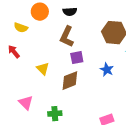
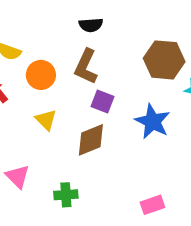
orange circle: (40, 12) -> (41, 75), moved
purple square: (77, 58) -> (103, 102), turned 32
blue star: (107, 70) -> (152, 122), size x1.5

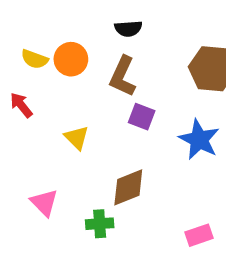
orange circle: (41, 75) -> (71, 59), moved
brown diamond: (91, 140) -> (128, 187), moved

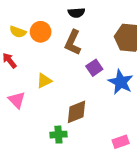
purple square: (142, 117) -> (94, 68), moved, turned 35
yellow triangle: (77, 138) -> (44, 81), turned 49
pink triangle: (44, 203) -> (17, 100), moved

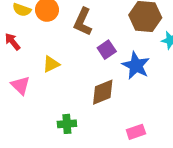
brown diamond: (76, 112) -> (103, 92), moved

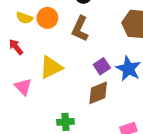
purple square: (107, 50) -> (102, 66), moved
yellow triangle: (51, 64) -> (51, 67), size x1.5

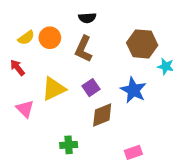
yellow semicircle: (24, 18) -> (26, 38), turned -56
purple square: (102, 66) -> (91, 88), moved

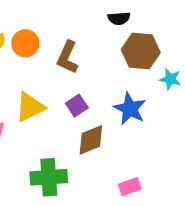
black semicircle: (87, 18) -> (119, 18), moved
green cross: (69, 145) -> (49, 177), size x1.6

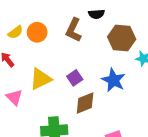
black semicircle: (119, 18) -> (96, 14), moved
brown L-shape: (67, 57) -> (74, 30), moved

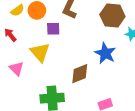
purple square: (75, 78) -> (53, 29), moved, turned 32
yellow triangle: (41, 79) -> (40, 52), turned -45

